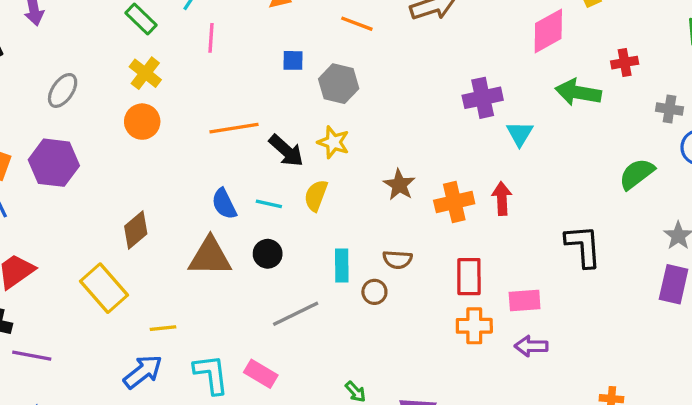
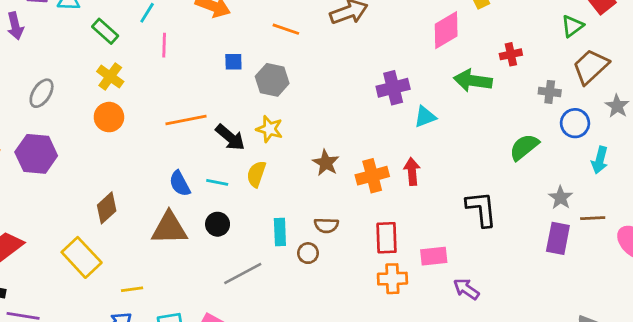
cyan triangle: (520, 134) -> (425, 117), turned 40
purple arrow: (531, 346) -> (466, 289), moved, turned 36

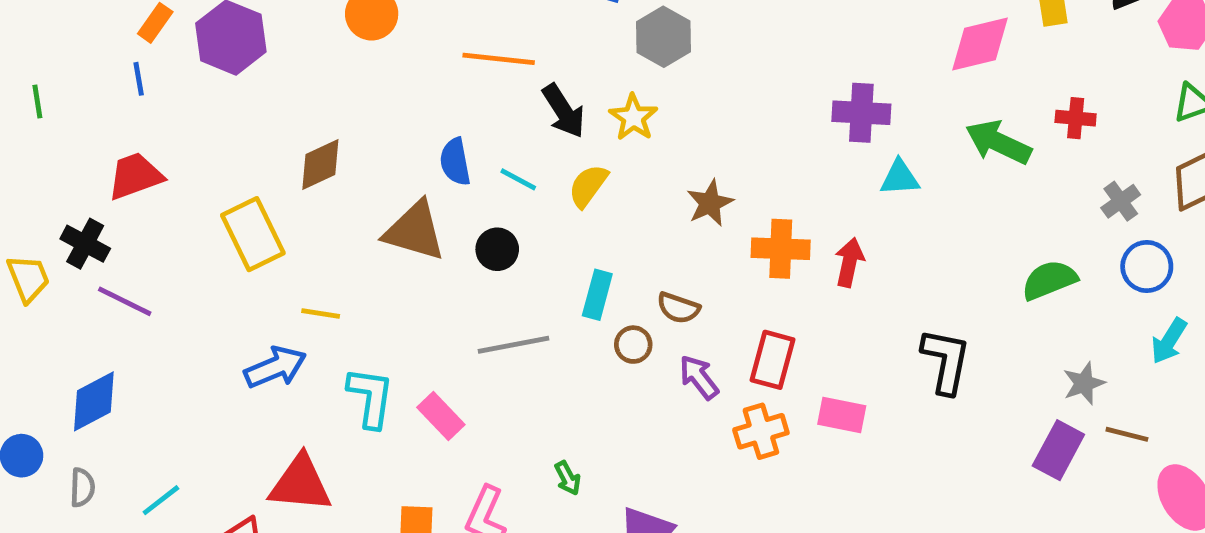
gray cross: (550, 92) -> (1121, 201), turned 30
orange cross: (392, 279) -> (761, 431), turned -32
purple arrow: (466, 289) -> (699, 377), moved

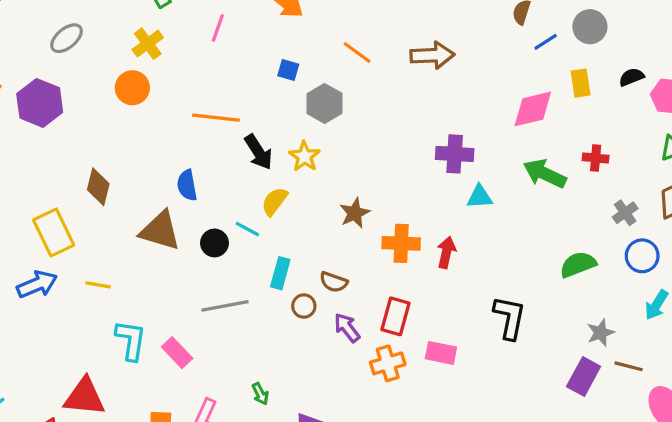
brown diamond: (320, 164) -> (98, 187), turned -51
cyan line: (518, 179) -> (247, 229), moved
blue arrow: (275, 367) -> (37, 284), moved

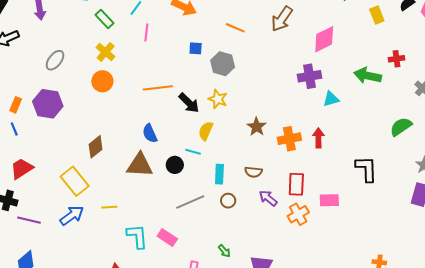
brown arrow: (432, 55) -> (282, 19), turned 140
pink diamond: (533, 109) -> (324, 39), moved
brown diamond: (98, 187) -> (96, 147), turned 50
brown circle: (304, 306) -> (228, 201), moved

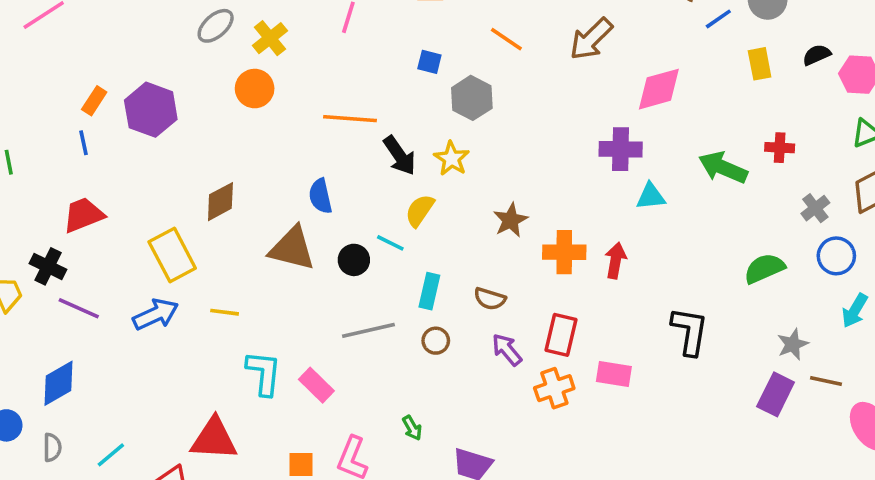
gray ellipse: (55, 60) -> (216, 26), moved

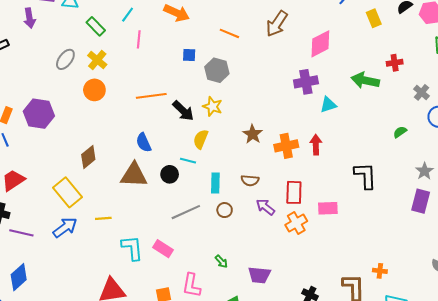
green semicircle: (764, 268) -> (400, 132), size x0.6

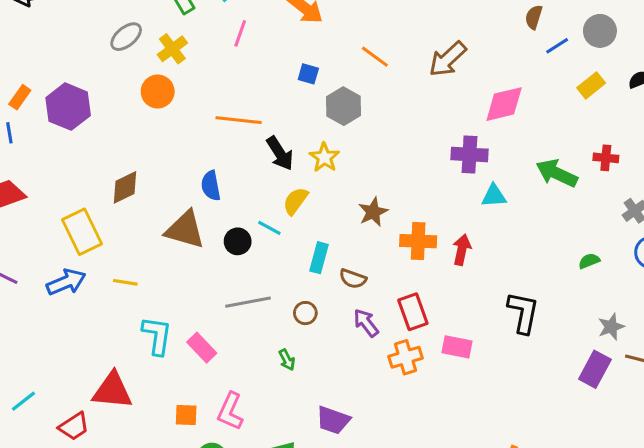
yellow rectangle: (374, 18) -> (591, 85), turned 60
cyan rectangle: (215, 183) -> (319, 258), moved
red rectangle: (294, 192) -> (413, 312), turned -35
green arrow: (221, 262) -> (287, 360), moved

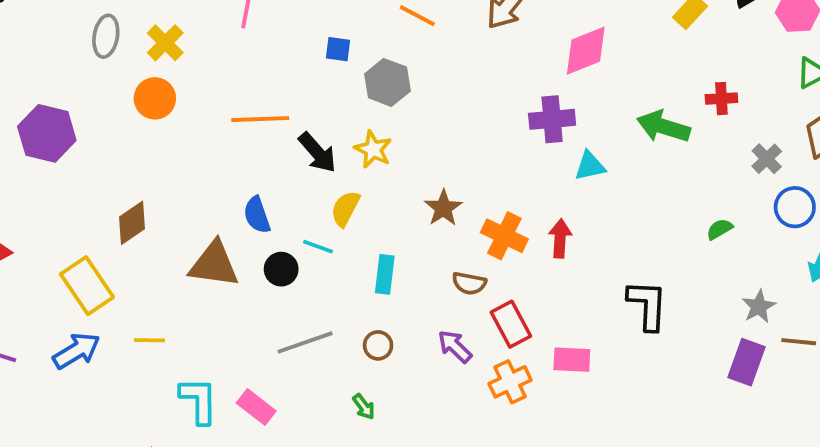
gray ellipse: (126, 37) -> (106, 36), turned -32
blue semicircle: (211, 186) -> (257, 215), moved
orange cross: (418, 241) -> (504, 236), turned 32
brown semicircle: (353, 279) -> (469, 283), moved

